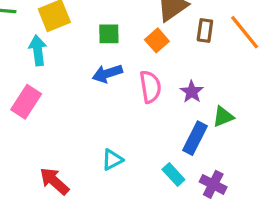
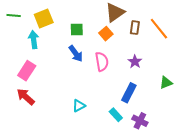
blue arrow: (107, 74) -> (76, 54), turned -108
purple star: (192, 92) -> (135, 62), moved
green triangle: (223, 117) -> (166, 83), moved
red arrow: (54, 181) -> (26, 97), moved

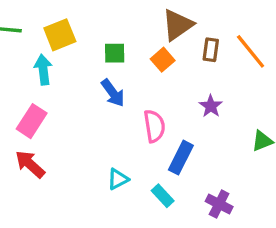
pink semicircle: (102, 62) -> (154, 126), moved
blue rectangle: (129, 93) -> (181, 158), moved
cyan rectangle: (116, 115) -> (163, 196), moved

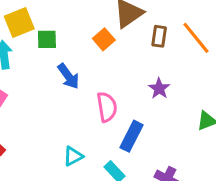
green square: (115, 53) -> (47, 39), moved
orange square: (163, 60) -> (104, 39), moved

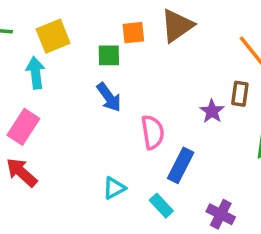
brown rectangle: (159, 36) -> (240, 94), moved
green square: (47, 39) -> (109, 55), moved
orange square: (104, 39) -> (133, 33), moved, turned 35

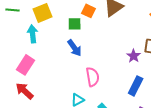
orange square: (133, 33) -> (89, 11), turned 32
pink semicircle: (153, 132) -> (93, 77), moved
blue rectangle: (181, 165) -> (136, 86), moved

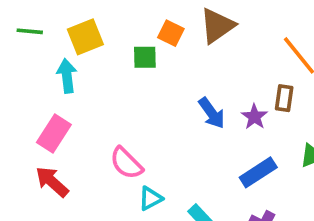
blue arrow: (75, 48) -> (212, 113), moved
pink semicircle: (93, 77) -> (126, 163), moved, turned 144
blue rectangle: (136, 86) -> (258, 172), turned 30

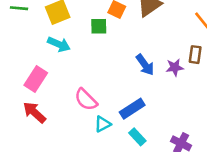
cyan arrow: (67, 76) -> (59, 44), moved, turned 120
purple star: (254, 117) -> (175, 67), turned 30
blue rectangle: (258, 172) -> (132, 109), moved

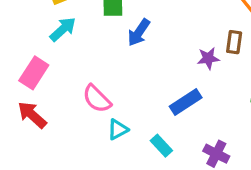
cyan arrow: (59, 44) -> (63, 29), turned -65
blue arrow: (145, 65) -> (139, 32), moved, turned 70
blue rectangle: (132, 109) -> (186, 102), moved

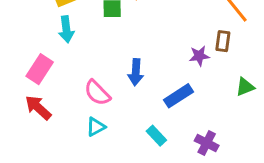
cyan arrow: (63, 29) -> (66, 29), turned 125
blue arrow: (139, 32) -> (136, 72), moved, turned -30
cyan triangle: (118, 129) -> (96, 127), moved

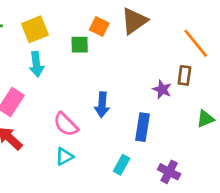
purple star: (199, 56) -> (162, 89), turned 30
blue rectangle: (179, 96) -> (143, 127), turned -48
cyan rectangle: (156, 136) -> (122, 165), turned 72

